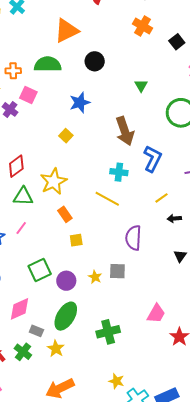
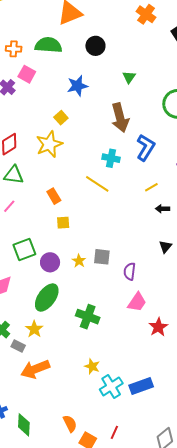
green triangle: (141, 86) -> (129, 77), moved
yellow star: (54, 182) -> (49, 144), moved
purple semicircle: (133, 238) -> (130, 271), moved, size x0.7
gray rectangle: (36, 331) -> (18, 346), moved
green cross: (108, 332) -> (88, 317), turned 30

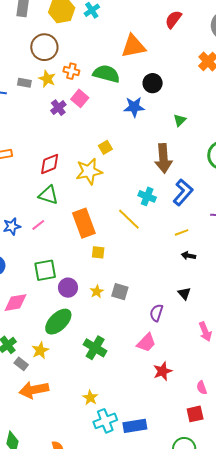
blue star: (77, 86) -> (134, 107), moved
orange rectangle: (54, 196) -> (84, 223), size x1.8
yellow square: (63, 223) -> (98, 252), moved
black triangle: (165, 247) -> (184, 293), turned -32
purple semicircle: (130, 271) -> (156, 313), moved

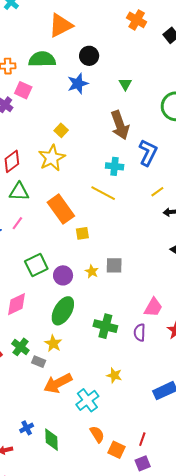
purple semicircle: (156, 313) -> (140, 332), moved
cyan cross: (105, 421) -> (87, 400), moved

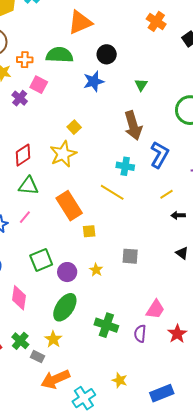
gray square: (114, 265) -> (130, 256), moved
pink diamond: (17, 304) -> (19, 298), turned -60
yellow star: (114, 375) -> (120, 380), moved

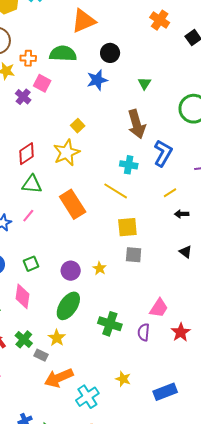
yellow square: (89, 231) -> (127, 227), moved, size x1.5
green square: (41, 260) -> (31, 264), moved, size x0.7

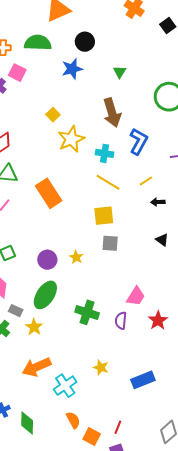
yellow star: (67, 153) -> (71, 139), moved
yellow line: (116, 191) -> (108, 182), moved
gray rectangle: (41, 355) -> (16, 311), moved

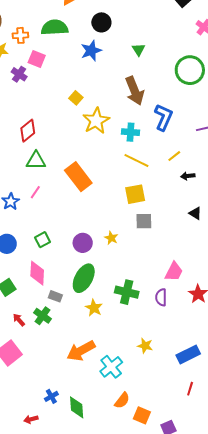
yellow star: (34, 327) -> (94, 308), moved
orange semicircle: (73, 420) -> (122, 400), turned 72
red line: (118, 427) -> (190, 389), moved

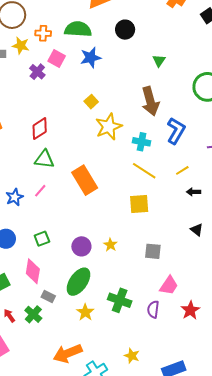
blue star: (91, 51) -> (91, 58), moved
gray square: (144, 221) -> (153, 251), moved

